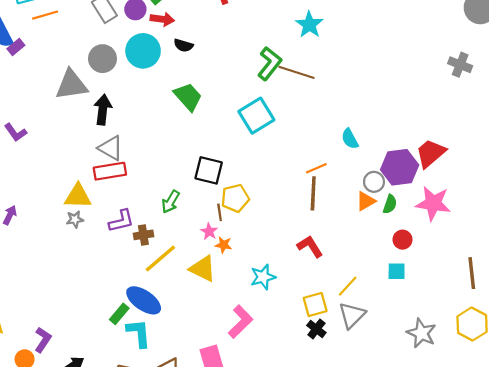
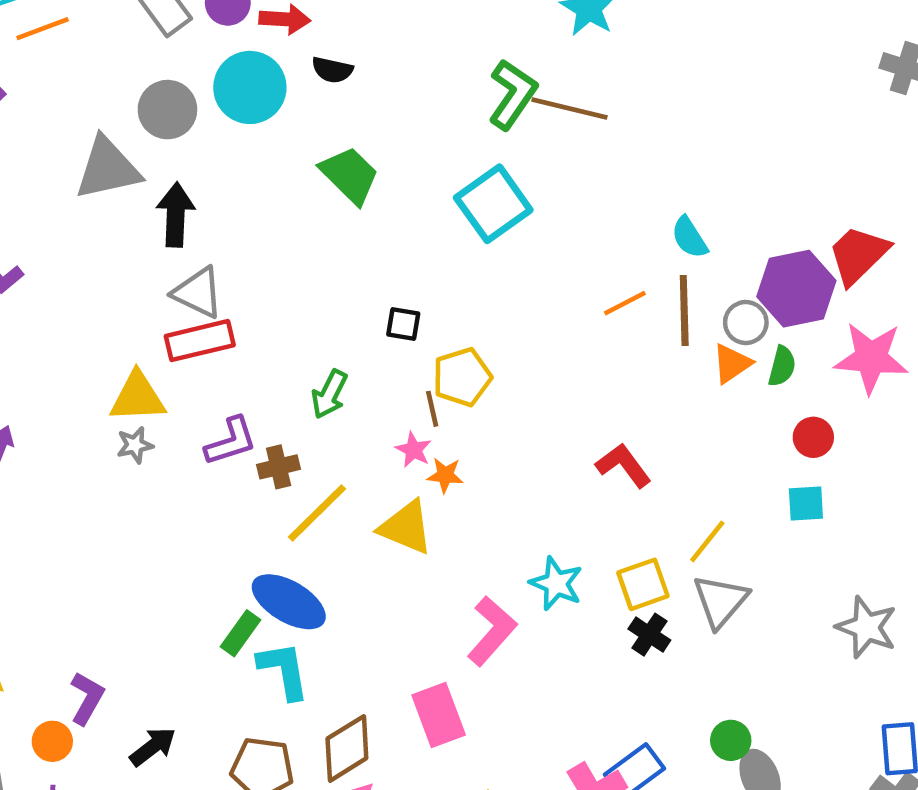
black square: (209, 170) -> (403, 324), size x0.6
brown line: (313, 193) -> (684, 311), moved
cyan star: (263, 277) -> (556, 584), moved, turned -30

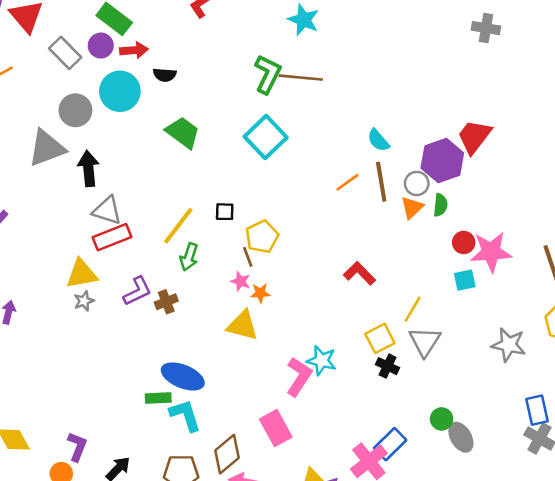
pink star: (871, 358) -> (491, 252), moved
yellow line: (317, 513) -> (178, 226), moved
cyan star: (556, 584) -> (322, 361), moved
green rectangle: (241, 633) -> (158, 398), turned 60

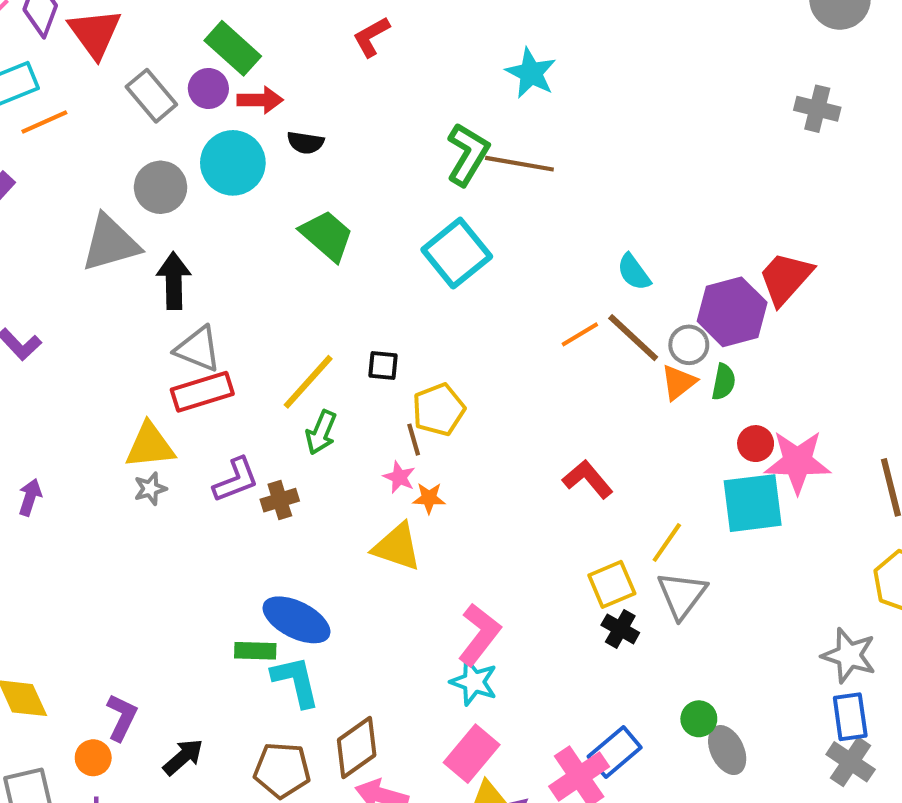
brown line: (381, 182) -> (633, 338), turned -42
cyan square: (465, 280) -> (753, 503), size x1.8
gray star: (509, 345) -> (849, 655), moved
cyan star: (322, 361) -> (474, 682), moved
pink rectangle: (276, 428) -> (472, 754), moved, turned 64

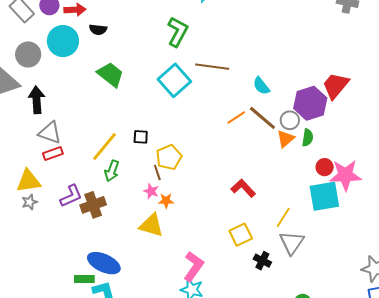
brown line: (519, 164) -> (212, 67), moved
red rectangle: (202, 392) -> (53, 154), size x0.7
brown cross: (280, 500) -> (93, 205), size x1.4
yellow square: (612, 584) -> (241, 235), moved

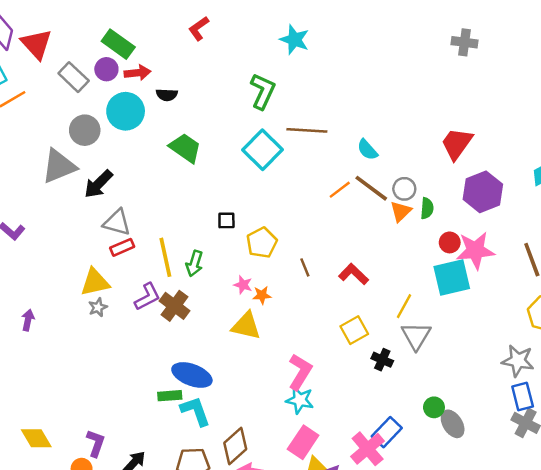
black arrow: (37, 100) -> (98, 184), turned -128
purple hexagon: (310, 103) -> (483, 192), moved
yellow line: (104, 146) -> (165, 257), moved, turned -48
brown line: (157, 172) -> (305, 267), moved
brown cross: (93, 205) -> (174, 306), turned -30

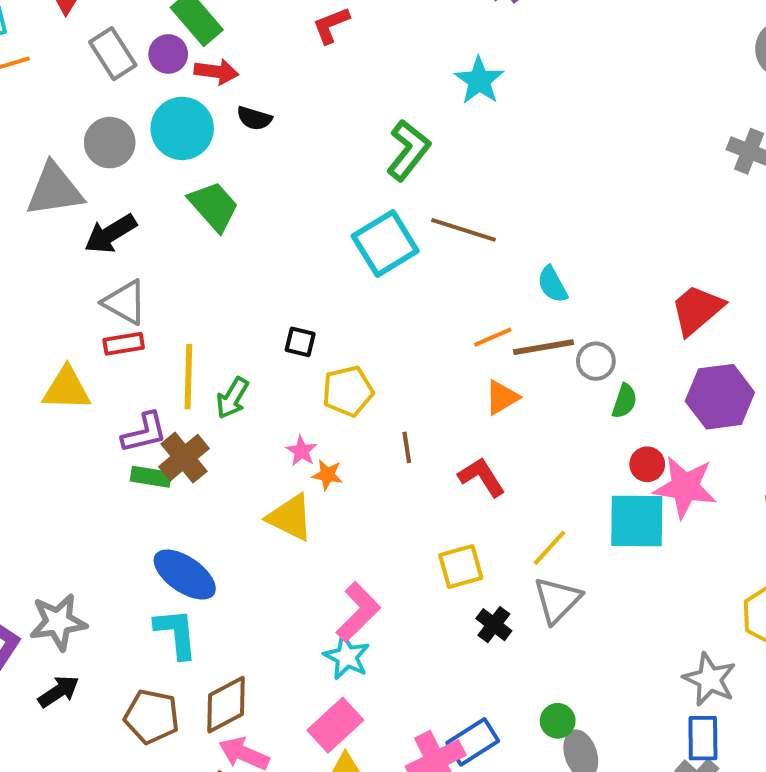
green trapezoid: (185, 148) -> (214, 206), moved
brown line: (371, 188) -> (543, 347), turned -60
orange triangle: (401, 211) -> (502, 397), moved
gray star: (98, 307) -> (58, 622), moved, size x1.8
green rectangle: (170, 396) -> (151, 477), moved

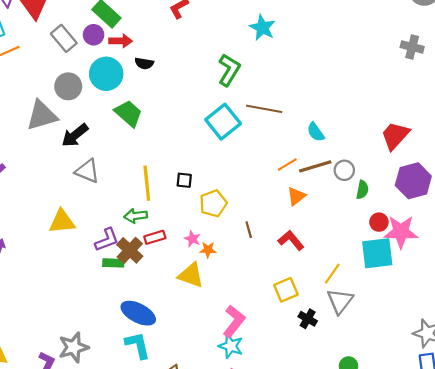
red rectangle: (124, 344) -> (155, 237), moved
yellow line: (188, 377) -> (147, 183), moved
green arrow: (232, 398) -> (136, 216), moved, turned 60

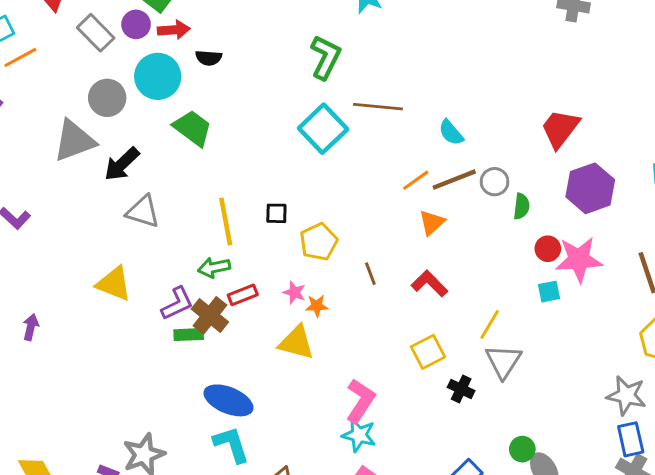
yellow triangle: (62, 222) -> (114, 284), turned 32
cyan square: (377, 253) -> (549, 292), size x0.5

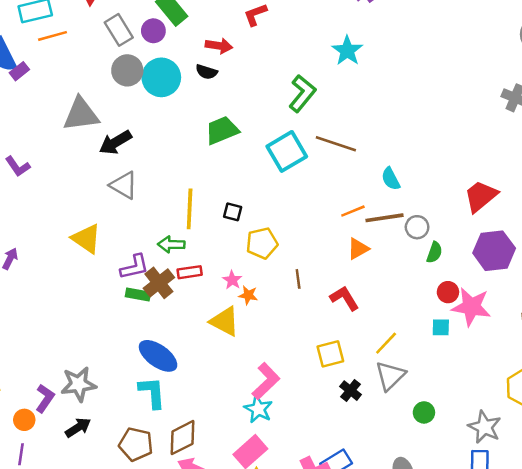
red arrow: (174, 30) -> (219, 46), moved
gray circle: (107, 98) -> (127, 70), moved
green trapezoid: (193, 128) -> (222, 130), moved, turned -72
green circle: (522, 449) -> (424, 412), moved

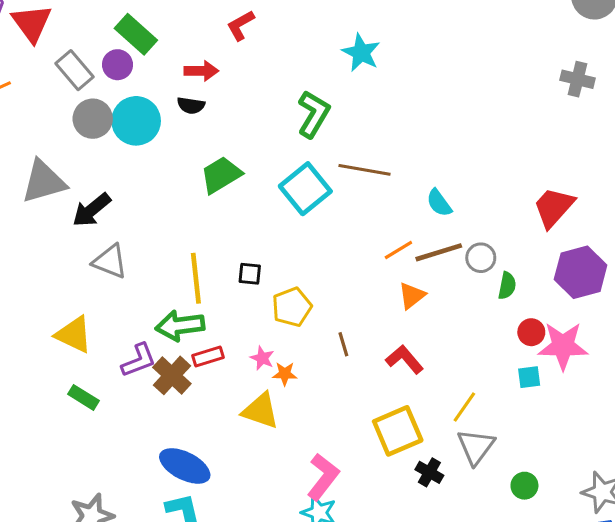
green arrow: (171, 244) -> (180, 326), size x1.4
green rectangle: (138, 294) -> (84, 397), moved, turned 30
yellow square: (330, 354) -> (398, 431), size x1.4

